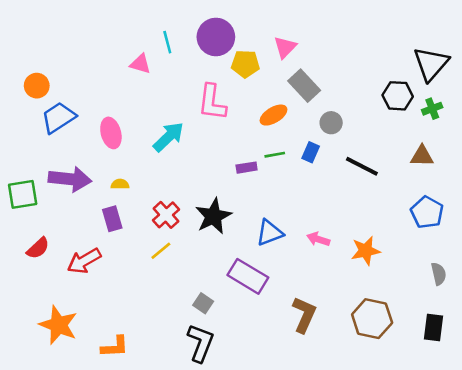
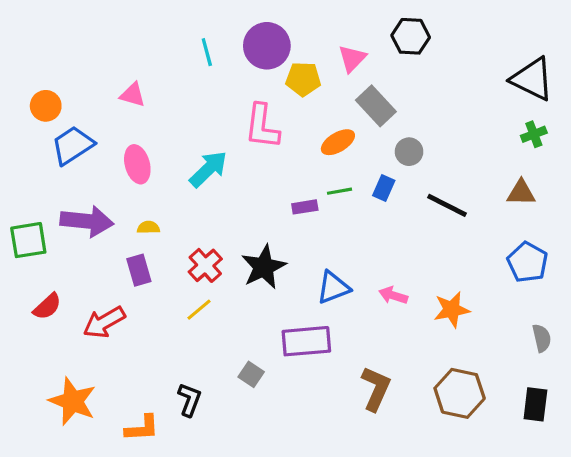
pink triangle: (140, 64) -> (133, 95), moved
black triangle: (431, 64) -> (532, 79), turned -45
black hexagon: (398, 96) -> (411, 36), moved
purple rectangle: (248, 276) -> (306, 341), turned -36
black L-shape: (201, 343) -> (189, 400), moved, size x0.7

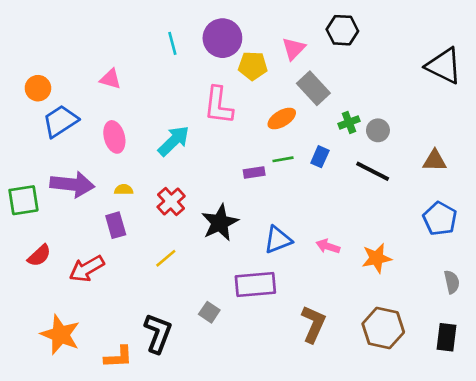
green cross: (534, 134) -> (349, 122), moved
gray circle: (409, 152) -> (378, 130), moved
red cross: (205, 265) -> (171, 202), moved
black L-shape: (189, 400) -> (158, 333), size x1.4

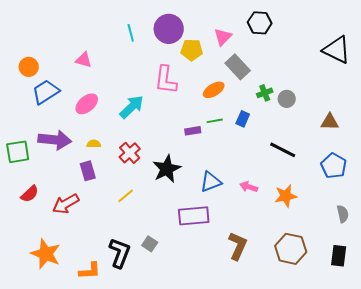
pink ellipse: (114, 137) -> (87, 104), turned 65
black line: (373, 171) -> (283, 150), moved
gray square: (209, 312) -> (150, 244), moved

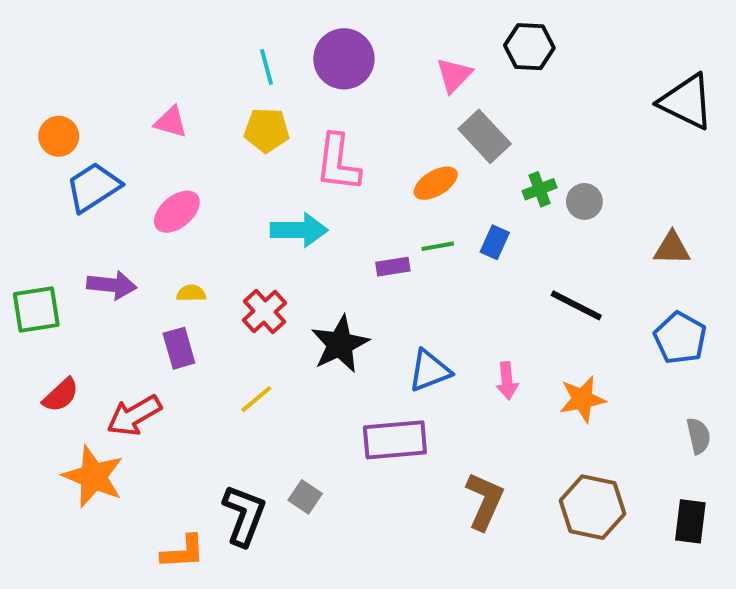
yellow pentagon: (192, 50) -> (267, 130), moved
cyan arrow: (132, 107) -> (299, 230), moved, turned 44
purple arrow: (55, 140) -> (112, 285), size x0.7
pink arrow: (249, 187) -> (507, 381), turned -114
orange star: (46, 254) -> (93, 477), moved

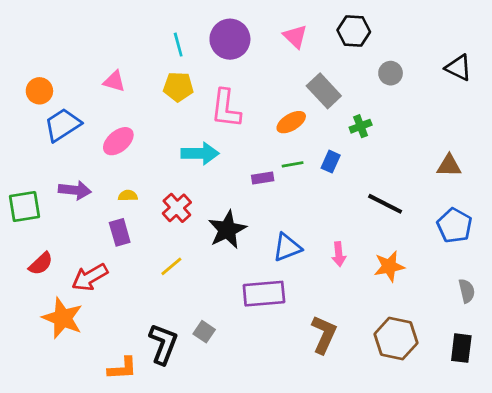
pink triangle: (454, 75) -> (295, 36), moved, turned -30
black triangle: (686, 102) -> (459, 68), size x0.7
gray circle: (584, 201) -> (391, 73), moved

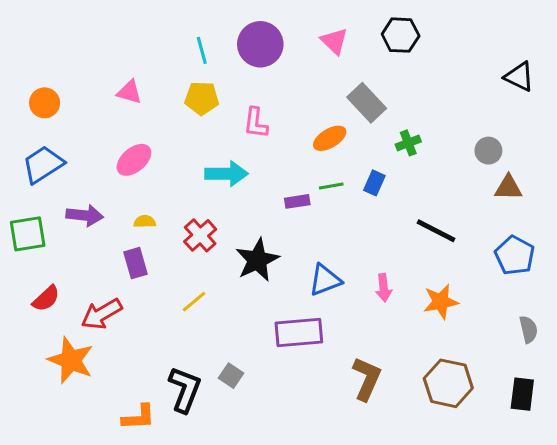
gray circle: (391, 73) -> (488, 151), moved
pink L-shape: (226, 109) -> (256, 123), size x0.7
blue trapezoid: (63, 125) -> (43, 164), moved

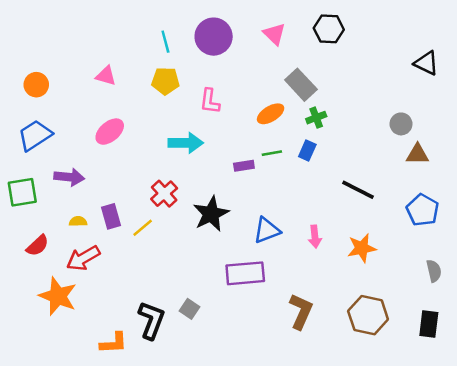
green cross: (408, 143) -> (316, 118), moved
yellow semicircle: (145, 221) -> (78, 221), moved
yellow line: (194, 302) -> (143, 228), moved

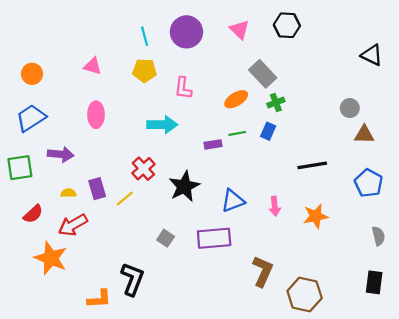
pink ellipse: (110, 132) -> (96, 115), turned -50
black line: (358, 190) -> (312, 165), turned -36
gray square: (189, 309) -> (166, 238), moved
brown hexagon: (368, 315) -> (305, 295), moved

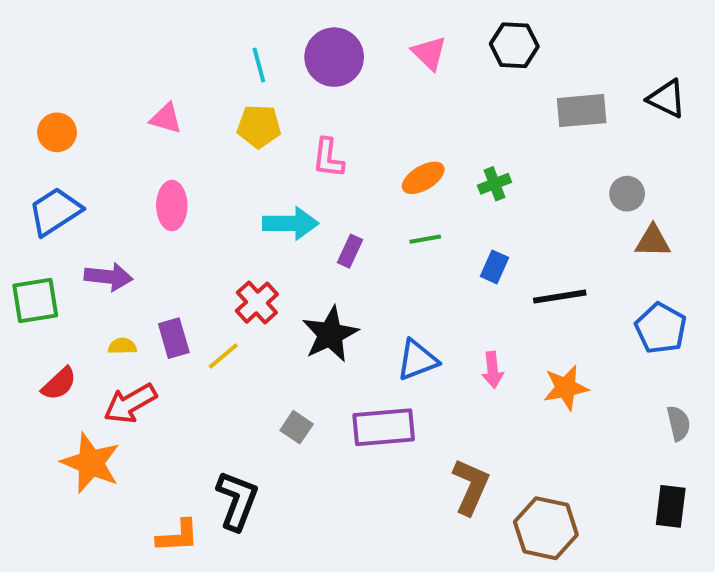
gray rectangle: (263, 74) -> (582, 111), moved, turned -52
blue rectangle: (268, 131) -> (494, 267), moved
purple rectangle: (213, 144) -> (350, 251), moved, turned -56

